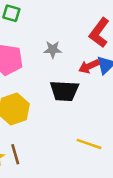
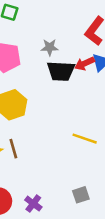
black trapezoid: (64, 91) -> (61, 71), moved

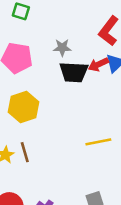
yellow line: (85, 139) -> (98, 142), turned -30

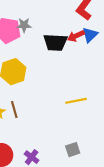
gray star: (62, 48) -> (24, 25), moved

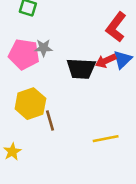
brown line: (14, 110) -> (50, 120), moved

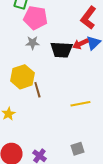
gray star: (43, 48) -> (32, 43), moved
pink pentagon: (24, 54) -> (35, 18), moved

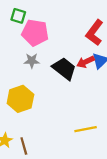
black trapezoid: (61, 50) -> (64, 69), turned -145
brown line: (37, 90) -> (24, 146), moved

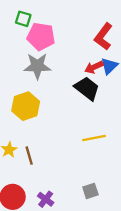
gray star: (32, 61) -> (37, 66), size x1.6
black trapezoid: (64, 69) -> (87, 88), moved

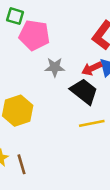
gray star: (37, 66) -> (55, 67), moved, size x0.7
yellow line: (94, 138) -> (92, 123), moved

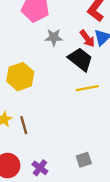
red arrow: (92, 68) -> (87, 38), turned -102

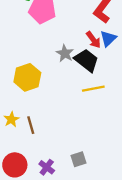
gray star: (54, 37) -> (65, 53), moved, turned 30
gray square: (84, 160) -> (79, 159), moved

